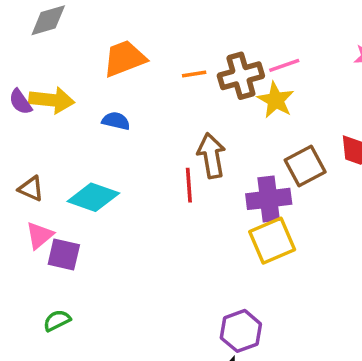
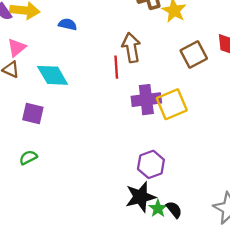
cyan diamond: (93, 197) -> (53, 75), turned 40
purple cross: (269, 199) -> (146, 100), moved
pink triangle: (40, 235) -> (17, 48), moved

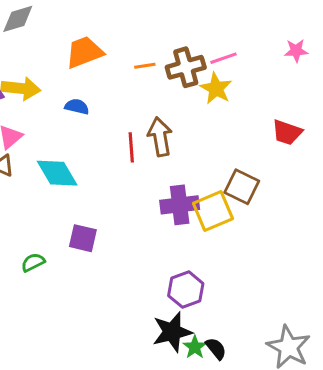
brown square: (194, 54) -> (242, 187), moved, turned -36
red line: (116, 67) -> (131, 147), moved
purple square: (33, 113) -> (83, 238), moved
green semicircle: (28, 157) -> (33, 262), moved

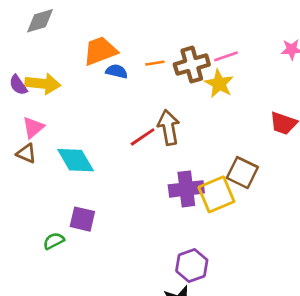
blue semicircle: (77, 107) -> (117, 71), moved
red line: (131, 147) -> (143, 137), turned 60
purple square: (83, 238) -> (82, 219), moved

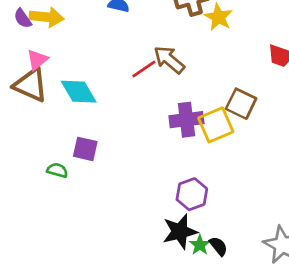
brown arrow: (169, 127) -> (169, 60), turned -40
brown triangle: (26, 153) -> (31, 85), size x1.8
green semicircle: (54, 241) -> (57, 170), turned 42

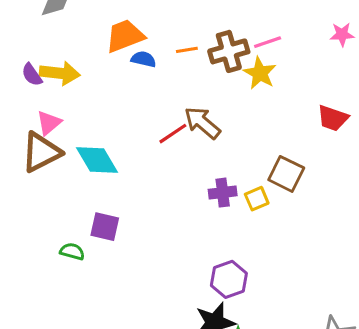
brown triangle: (31, 85) -> (41, 152), turned -51
purple cross: (186, 120) -> (223, 193), size x0.7
yellow square: (216, 125) -> (257, 199), size x0.6

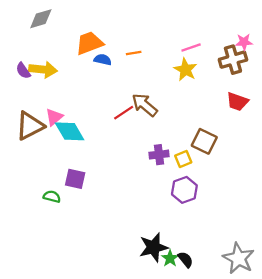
brown cross: (229, 51) -> (233, 60), moved
pink triangle: (49, 123) -> (54, 117), moved
purple hexagon: (229, 279) -> (184, 190), moved

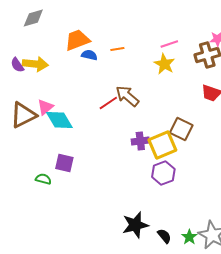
yellow square: (183, 159) -> (162, 145), size x1.8
green star: (170, 258) -> (189, 237), moved

